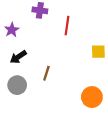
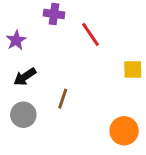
red line: (67, 26) -> (91, 34), turned -42

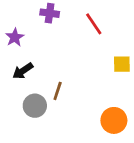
red line: (91, 34) -> (94, 24), moved
gray circle: (23, 115) -> (35, 106), moved

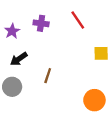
purple cross: (50, 13) -> (41, 23), moved
gray circle: (35, 106) -> (12, 87), moved

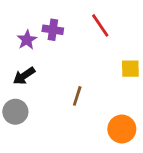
purple star: (12, 31) -> (27, 40), moved
brown line: (48, 76) -> (77, 96), moved

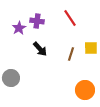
black arrow: (24, 76) -> (40, 49), moved, turned -98
brown line: (77, 96) -> (71, 54), moved

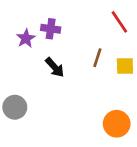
red line: (70, 18) -> (119, 22), moved
brown line: (71, 54) -> (97, 58), moved

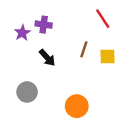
gray circle: (15, 107) -> (27, 92), moved
orange circle: (117, 124) -> (77, 106), moved

